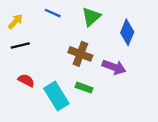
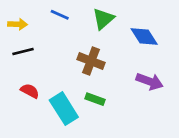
yellow arrow: (15, 21) -> (18, 24), turned 49
blue diamond: (127, 32) -> (144, 37), turned -55
purple arrow: (114, 67) -> (150, 81), moved

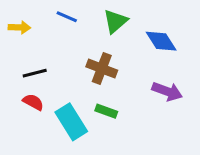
black line: (23, 51) -> (35, 73), moved

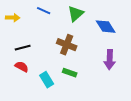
purple arrow: (167, 91) -> (110, 60), turned 72
cyan rectangle: (71, 122) -> (47, 80), size x0.7

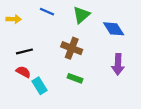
cyan rectangle: (47, 80) -> (39, 86), moved

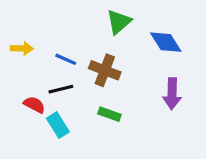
blue line: (47, 12) -> (66, 59), moved
yellow arrow: (14, 19) -> (22, 48), moved
black line: (24, 51) -> (61, 89), moved

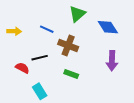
blue line: (66, 59) -> (47, 29), moved
cyan rectangle: (58, 125) -> (40, 91), moved

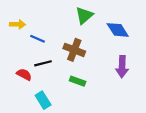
blue line: (47, 29) -> (37, 39), moved
yellow arrow: (14, 31) -> (17, 24), moved

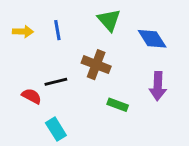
green triangle: (84, 15) -> (109, 20), turned -30
blue line: (37, 39) -> (57, 30), moved, turned 56
green rectangle: (78, 81) -> (118, 105), moved

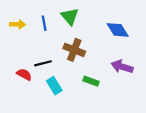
green triangle: (109, 20) -> (70, 17), moved
purple arrow: (158, 86) -> (122, 67), turned 105
cyan rectangle: (56, 129) -> (54, 86), moved

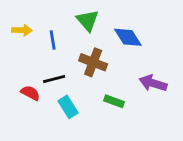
blue line: (44, 23) -> (53, 40), moved
blue diamond: (118, 30) -> (128, 37), moved

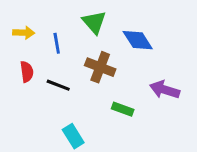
black line: (54, 79) -> (58, 85), turned 35
red semicircle: (30, 93) -> (27, 72), moved, turned 54
cyan rectangle: (68, 107) -> (73, 136), moved

